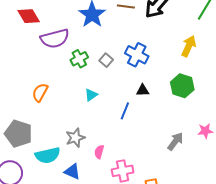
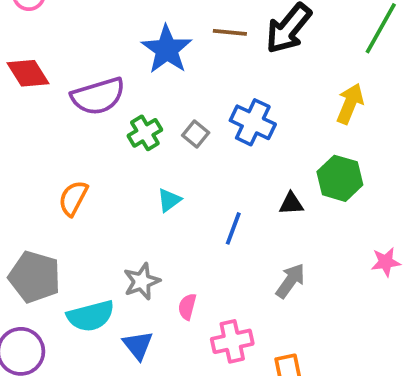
red diamond: (29, 16) -> (28, 73), moved
black triangle: (143, 90) -> (291, 204), moved
gray arrow: (175, 141) -> (290, 281), moved
blue triangle: (72, 172) -> (138, 345), turned 30

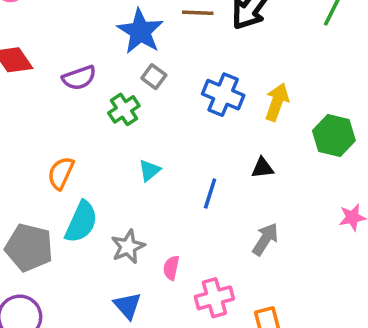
purple semicircle: (98, 96) -> (79, 78), size x0.7
yellow arrow: (350, 104) -> (277, 102), moved
gray square: (196, 134) -> (154, 77), moved
green hexagon: (340, 178) -> (334, 136), moved
cyan semicircle: (91, 316) -> (81, 222), moved, turned -48

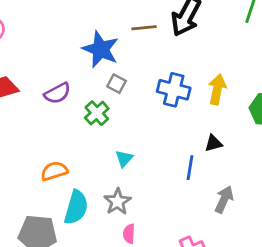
orange semicircle: (61, 173) -> (54, 171), turned 56
blue line: (210, 194) -> (190, 168), moved
gray star: (128, 247) -> (117, 202), moved
pink semicircle: (171, 268) -> (129, 234), moved

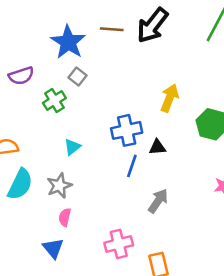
blue cross: (174, 90) -> (127, 130), moved, turned -36

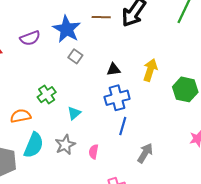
purple semicircle: (21, 76) -> (30, 38), moved
green cross: (54, 100) -> (47, 95), moved
black triangle: (157, 147) -> (113, 69), moved
pink semicircle: (65, 217) -> (94, 152), moved

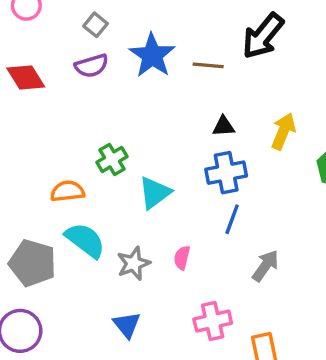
brown line: (101, 17) -> (208, 65), moved
gray square: (75, 56) -> (96, 25), moved
cyan triangle: (74, 113) -> (155, 193), size x1.5
cyan semicircle: (34, 145) -> (85, 240), turned -80
gray star: (65, 145) -> (134, 263), moved

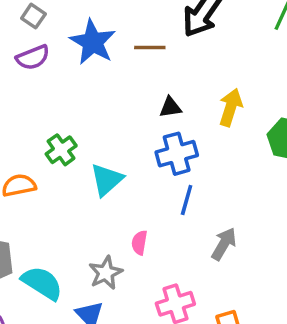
cyan semicircle: (85, 240) -> (42, 283), moved
gray star: (134, 263) -> (106, 273), moved

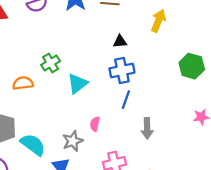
yellow arrow: (231, 107) -> (158, 21), moved
gray arrow: (224, 244) -> (147, 128), turned 144

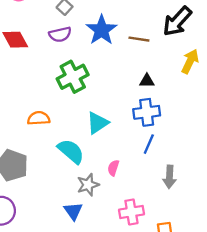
green cross: (51, 63) -> (73, 77), moved, size x1.5
cyan semicircle: (33, 145) -> (71, 151), moved

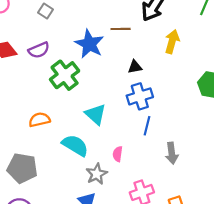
blue star: (102, 30) -> (89, 44), moved
purple semicircle: (60, 34) -> (39, 50), moved
cyan triangle: (98, 123) -> (96, 114), turned -35

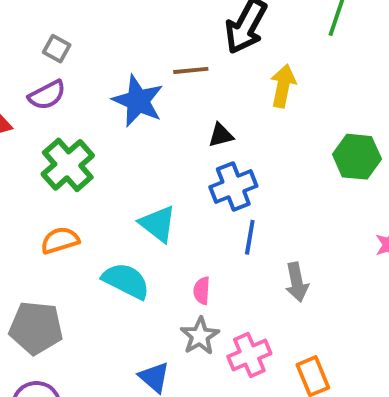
purple semicircle: (39, 50) -> (47, 95), moved
green cross: (65, 75) -> (68, 165), moved
gray star: (97, 174) -> (200, 336), moved

